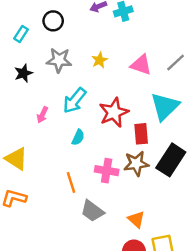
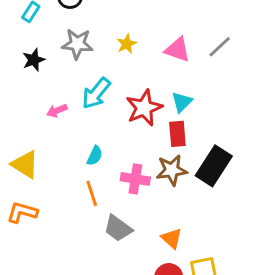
cyan triangle: (165, 106) -> (182, 102), moved, size x0.6
pink arrow: (42, 115) -> (57, 111), turned 42
cyan semicircle: (78, 137) -> (95, 156), moved

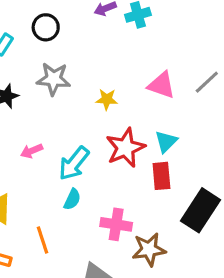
yellow star: (127, 44) -> (107, 99), moved, turned 30
cyan arrow: (96, 93) -> (74, 163), moved
brown star: (172, 170) -> (149, 249), moved
orange line: (92, 193) -> (43, 240), moved

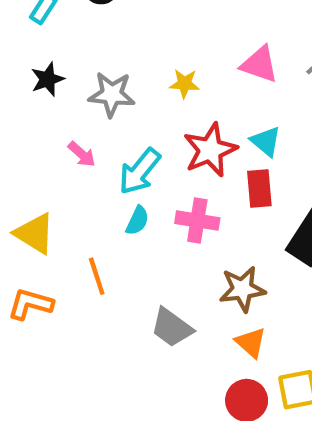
gray star: (54, 79) -> (112, 94), moved
cyan triangle: (166, 142) -> (266, 141), turned -35
pink arrow: (32, 151) -> (82, 154), turned -115
pink cross: (116, 224) -> (197, 221), moved

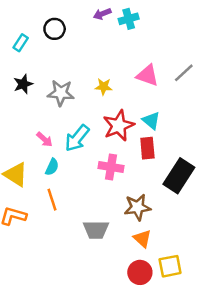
pink arrow: (82, 154) -> (45, 139), moved
cyan semicircle: (137, 221) -> (52, 167), moved
gray trapezoid: (172, 328) -> (96, 230), turned -36

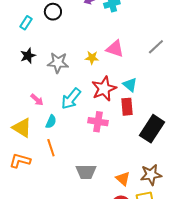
pink triangle: (147, 75) -> (115, 49), moved
pink arrow: (45, 139) -> (37, 100), moved
brown star: (137, 207) -> (151, 175), moved

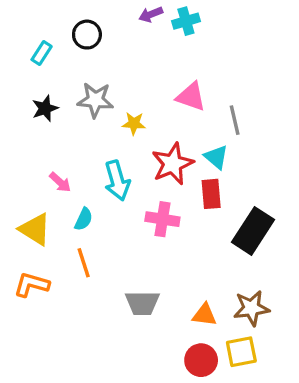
gray line: (156, 47) -> (235, 120), moved, turned -60
yellow star: (92, 58) -> (134, 123), moved
gray star: (58, 63) -> (95, 100), moved
cyan arrow: (71, 99) -> (117, 181), turned -55
orange triangle: (123, 179) -> (204, 315), turned -35

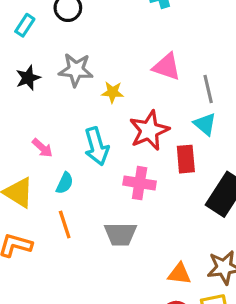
cyan triangle: (216, 157) -> (205, 124), moved
gray trapezoid: (142, 303) -> (120, 234), moved

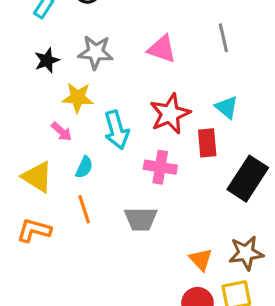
pink triangle: (167, 67) -> (162, 49), moved
gray line: (208, 89) -> (223, 38), moved
yellow star: (113, 92) -> (78, 98), moved, size x1.4
orange triangle: (179, 274) -> (201, 259), turned 40

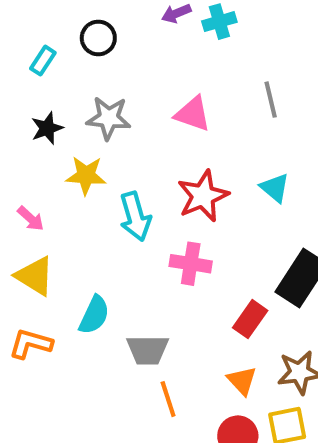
pink arrow: (62, 132) -> (31, 219), moved
red rectangle: (207, 143) -> (250, 319), moved, turned 40
cyan semicircle: (84, 167) -> (94, 315), moved, size x1.4
orange line: (84, 209) -> (168, 399), moved
gray trapezoid: (141, 219) -> (148, 350), moved

